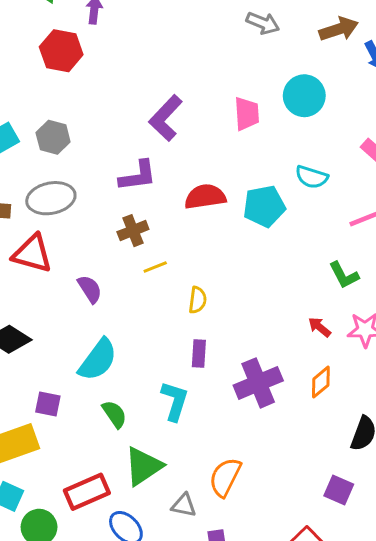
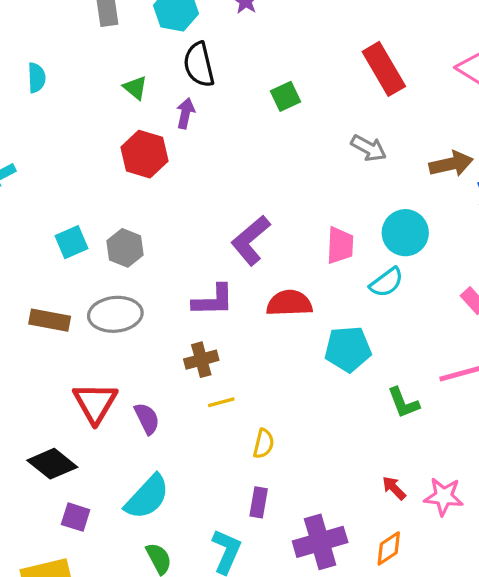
cyan semicircle: (312, 177) -> (387, 282), moved, turned -60
red semicircle: (205, 197) -> (289, 303), moved
red triangle: (32, 254) -> (95, 403), moved, turned 39
green L-shape: (344, 275) -> (403, 403), moved
purple square: (48, 404) -> (76, 517), moved

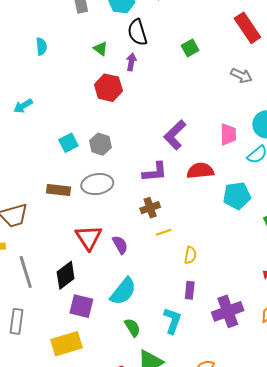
black diamond: (52, 464) -> (66, 275), turned -72
purple square: (76, 517) -> (81, 306), size x1.4

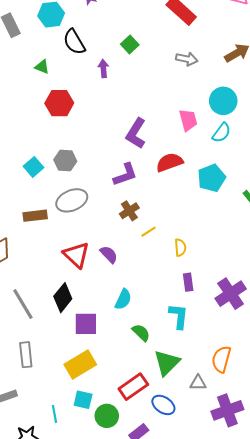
purple arrow: (131, 62) -> (103, 68), moved
cyan semicircle: (123, 291) -> (123, 299), size x0.7

